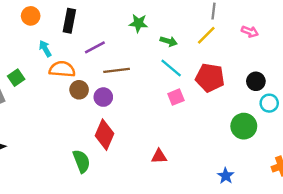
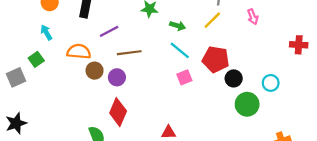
pink arrow: (250, 32) -> (253, 17), turned 48
cyan arrow: (45, 49) -> (46, 32), moved
black circle: (256, 81) -> (234, 78), moved

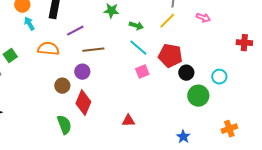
pink arrow: (253, 17) -> (203, 18), turned -48
cyan arrow: (46, 32) -> (29, 24), moved
brown circle: (95, 71) -> (62, 86), moved

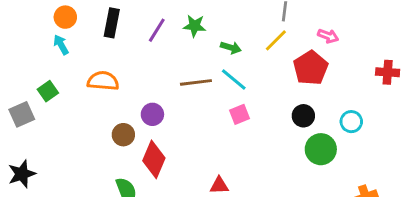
cyan arrow: (29, 24) -> (61, 45), moved
purple line: (75, 31) -> (157, 30), moved, turned -30
brown line: (93, 50) -> (196, 82), moved
red pentagon: (170, 56) -> (311, 68), moved, turned 30

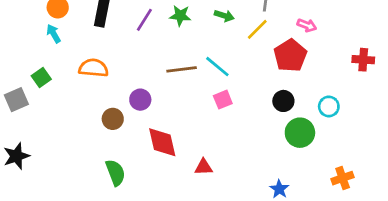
green arrow: (231, 48) -> (224, 16), moved
red diamond: (154, 159) -> (162, 142), moved, turned -36

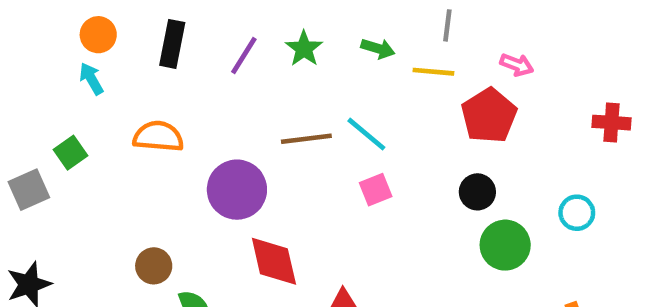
green star: (180, 16) -> (304, 49), turned 30
yellow line: (257, 29) -> (433, 72), turned 50
purple circle: (140, 100) -> (237, 190), size x1.6
cyan circle: (329, 106) -> (577, 213), moved
brown circle: (113, 119) -> (154, 266), moved

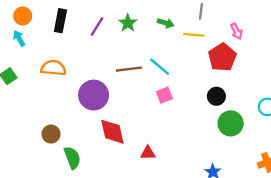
pink arrow: (517, 65) -> (236, 31), turned 42

